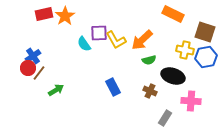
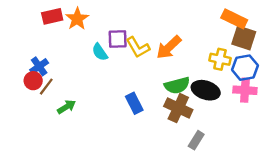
orange rectangle: (173, 14) -> (234, 19), moved
green semicircle: (149, 60) -> (177, 85), moved, size x1.5
brown cross: (150, 91) -> (178, 108), size x1.6
pink cross: (191, 101) -> (245, 90), moved

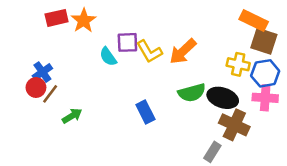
brown cross: (178, 108) -> (234, 125), moved

